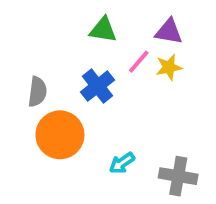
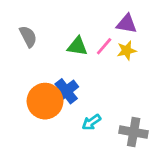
green triangle: (103, 30) -> (77, 46), moved
blue cross: (97, 86) -> (66, 91), moved
gray semicircle: (37, 92) -> (28, 36), moved, turned -35

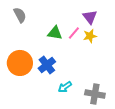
purple triangle: (127, 24) -> (90, 17), turned 42
gray semicircle: (28, 36) -> (20, 15), moved
orange circle: (45, 101) -> (20, 63), moved

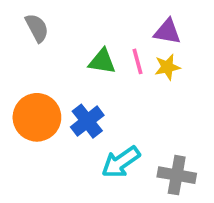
purple triangle: (90, 17) -> (167, 32), turned -42
pink line: (74, 33) -> (138, 61), turned -56
cyan arrow: (65, 87) -> (121, 162), size x1.5

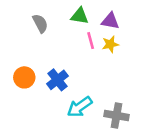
gray semicircle: (37, 28) -> (40, 23), moved
green triangle: (102, 61) -> (80, 16), moved
orange circle: (37, 117) -> (24, 77), size x0.7

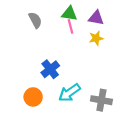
pink line: (91, 41) -> (70, 26), moved
orange circle: (24, 77) -> (33, 97), moved

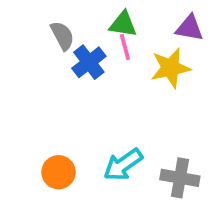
purple triangle: (96, 18) -> (189, 28), moved
yellow star: (96, 38) -> (170, 68), size x1.5
blue cross: (50, 69) -> (89, 62), moved

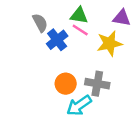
pink line: (125, 47) -> (80, 30), turned -42
orange circle: (59, 172) -> (66, 84), moved
gray cross: (180, 178) -> (97, 84), moved

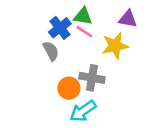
gray semicircle: (40, 23) -> (51, 51), moved
blue cross: (57, 40) -> (60, 28), moved
gray cross: (97, 84) -> (92, 78), moved

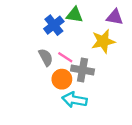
pink line: (84, 32) -> (65, 57), moved
gray semicircle: (51, 51) -> (46, 57), moved
cyan arrow: (83, 111) -> (75, 100), turned 45

